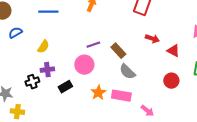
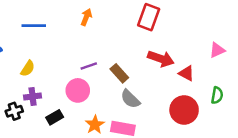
red arrow: (152, 39) -> (161, 59), size x1.5
red circle: (171, 81) -> (184, 110), size x1.5

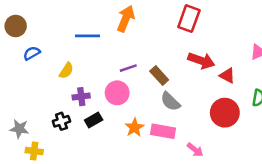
orange arrow: (86, 17) -> (126, 19), size x1.5
blue line: (34, 26) -> (87, 36), moved
purple cross: (33, 97) -> (81, 97), moved
black cross: (14, 111) -> (61, 121), moved

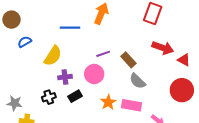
yellow semicircle: (66, 71) -> (53, 56), size x1.5

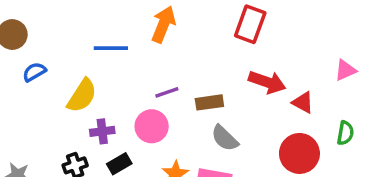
brown rectangle: (128, 60) -> (209, 102), turned -56

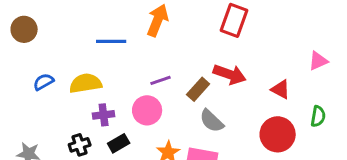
blue semicircle: (34, 72) -> (44, 82), moved
red arrow: (267, 82) -> (230, 74), moved
yellow semicircle: (82, 96) -> (86, 83), turned -132
brown rectangle: (209, 102) -> (198, 89), turned -40

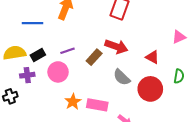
gray semicircle: (212, 121) -> (122, 77), moved
black rectangle: (119, 143) -> (38, 55), moved

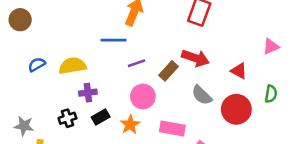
blue line: (33, 23) -> (114, 40), moved
black rectangle: (38, 55) -> (101, 117), moved
pink circle: (58, 72) -> (143, 96), moved
orange star: (73, 102) -> (130, 125), moved

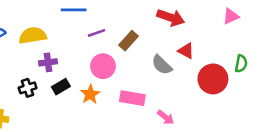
red arrow: (195, 58) -> (171, 18), moved
red triangle: (239, 71) -> (186, 51), moved
green semicircle: (271, 94) -> (241, 64), moved
red circle: (236, 109) -> (213, 79), moved

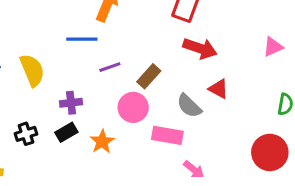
yellow semicircle: (33, 35) -> (32, 70), turned 76
purple cross: (48, 62) -> (71, 103), moved
pink circle: (103, 66) -> (133, 107), moved
red circle: (213, 79) -> (270, 152), moved
pink rectangle: (132, 98) -> (167, 135), moved

